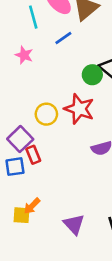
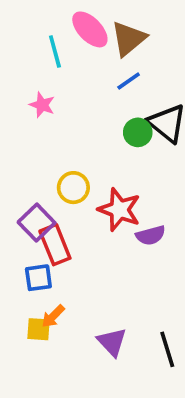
blue line: (63, 38) -> (129, 81), moved
red star: (79, 109) -> (119, 210), moved
red rectangle: (33, 155) -> (55, 245), size x1.5
blue square: (15, 167) -> (38, 278), moved

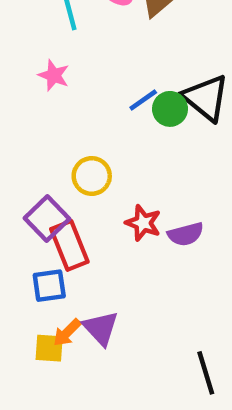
blue line: (129, 81) -> (143, 100), moved
red star: (119, 210) -> (143, 223), moved, size x0.7
purple triangle: (112, 342) -> (101, 328), moved

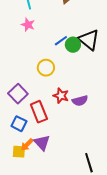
pink star: (54, 75) -> (28, 25), moved
yellow circle: (92, 176) -> (46, 68), moved
red rectangle: (69, 245) -> (39, 112), moved
blue square: (49, 286) -> (19, 124), turned 35

